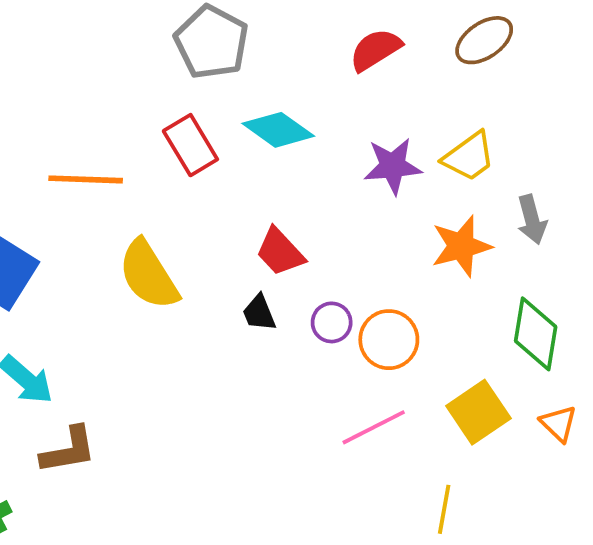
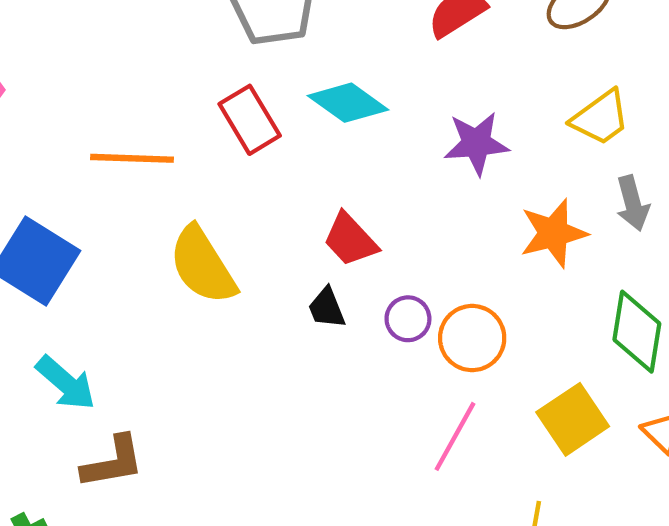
yellow trapezoid: (469, 157) -> (601, 118), moved
pink line: (374, 427) -> (455, 436), turned -34

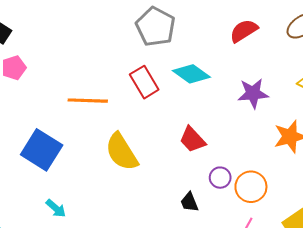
black trapezoid: (327, 308) -> (189, 202), moved
cyan arrow: (66, 383) -> (56, 208), size x0.7

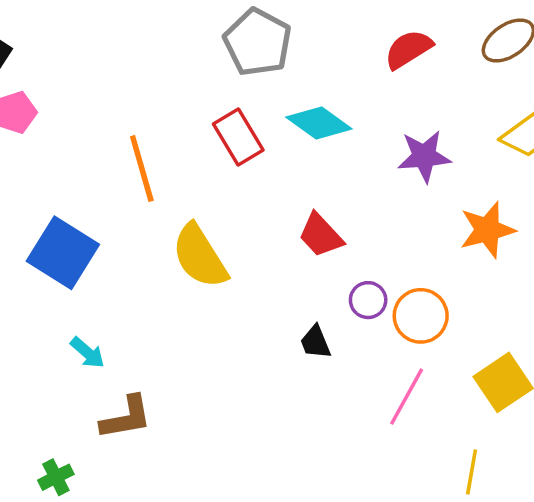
orange line: (88, 101) -> (142, 169), turned 72

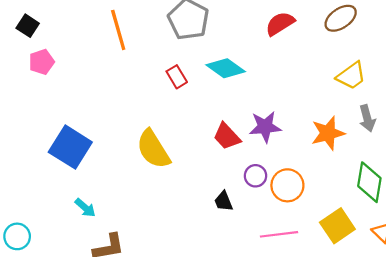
red rectangle: (238, 137) -> (177, 77), size x0.7
purple star: (424, 156) -> (265, 127), moved
orange line: (142, 169) -> (118, 30), moved
pink line: (407, 397) -> (279, 234), turned 54

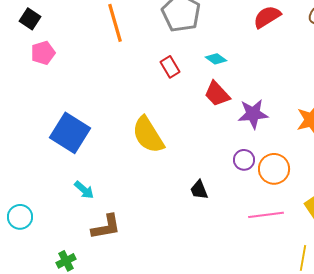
cyan diamond: (226, 68) -> (216, 59), size x0.6
red trapezoid: (227, 136) -> (217, 94), moved
black trapezoid: (224, 201) -> (199, 190), moved

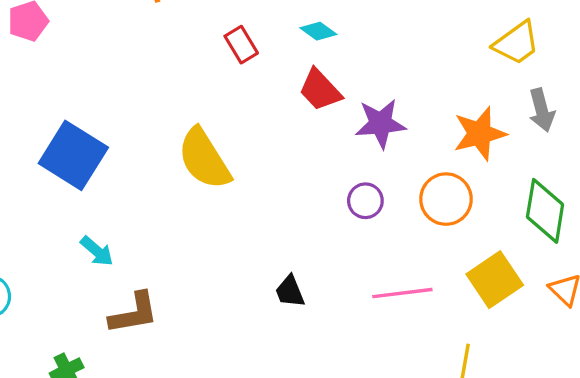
orange circle: (274, 169) -> (446, 199), moved
black trapezoid: (199, 190) -> (290, 291), moved

